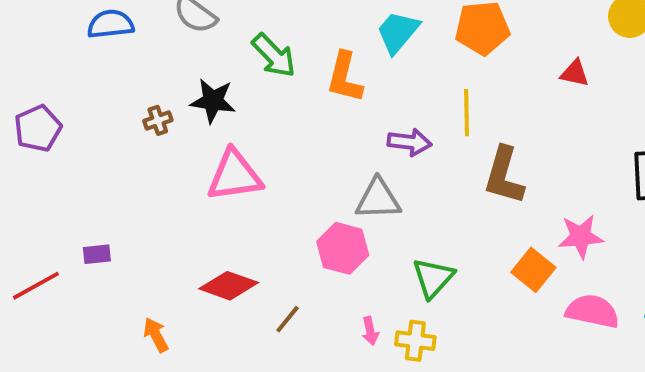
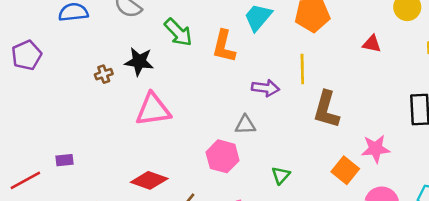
purple pentagon: (38, 128) -> (27, 55), moved
gray triangle: (378, 199) -> (245, 125), size x0.7
green triangle: (433, 278) -> (281, 175), size x0.7

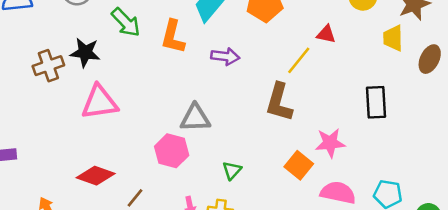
yellow line: (302, 69) -> (299, 60), moved, turned 40
brown cross: (104, 74) -> (48, 66), size x1.6
purple arrow: (266, 88) -> (225, 56), moved
gray triangle: (245, 125) -> (195, 118), size x1.4

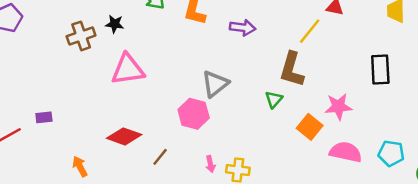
black star: (85, 53) -> (115, 24), size x0.7
gray triangle: (195, 118) -> (215, 84), turned -36
green triangle: (232, 170) -> (274, 99), moved

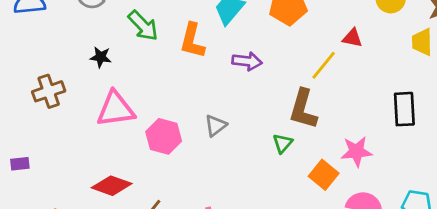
brown cross: (81, 36) -> (49, 91), moved
gray triangle: (215, 84) -> (216, 126), size x0.7
pink hexagon: (194, 114) -> (164, 136), moved

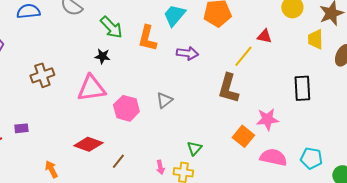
black star: (101, 57) -> (102, 56), moved
green triangle: (283, 143) -> (194, 148), moved

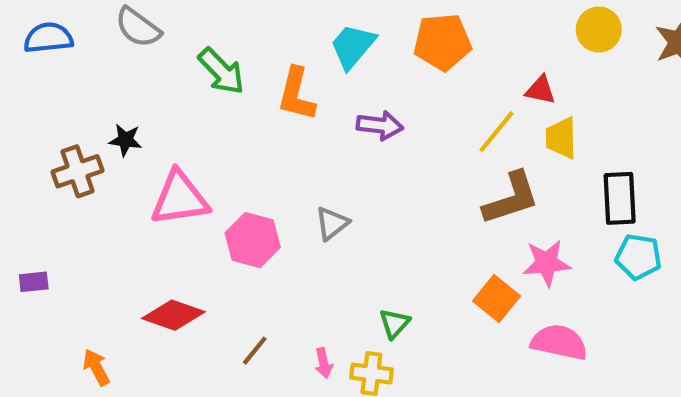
yellow trapezoid: (315, 39) -> (561, 138), moved
black star: (102, 56) -> (125, 140), moved
brown L-shape: (228, 88) -> (511, 198), moved, turned -124
cyan pentagon: (311, 158) -> (638, 257), moved
brown line: (118, 161) -> (255, 351), moved

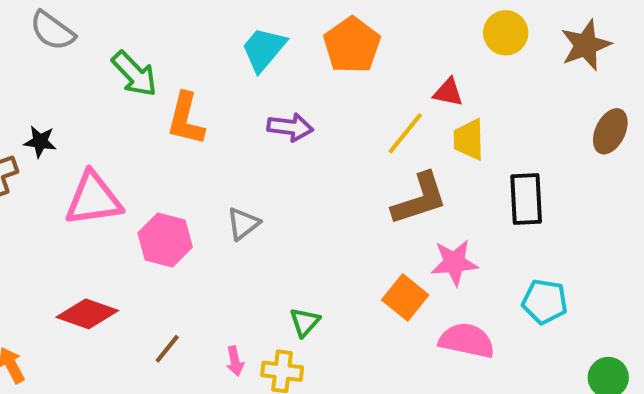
orange pentagon: (442, 42) -> (352, 45), turned -30
orange L-shape: (296, 94) -> (186, 119), moved
cyan pentagon: (638, 257) -> (545, 302), moved

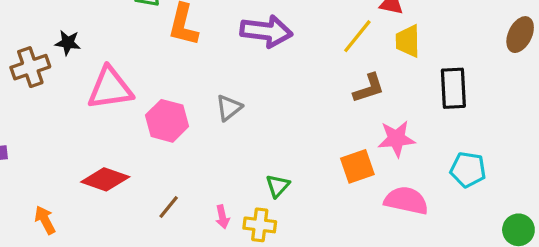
purple arrow: (290, 127) -> (266, 31), size x1.4
brown L-shape: (420, 199) -> (369, 88), size x0.7
orange square: (405, 297) -> (357, 166), turned 32

